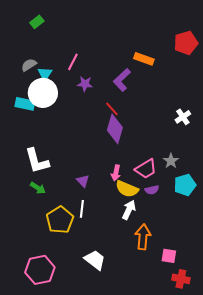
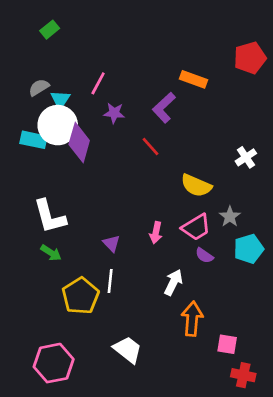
purple diamond: (115, 129) -> (79, 143), moved
yellow semicircle: (127, 189) -> (196, 186), moved
purple semicircle: (152, 190) -> (204, 255), turned 48

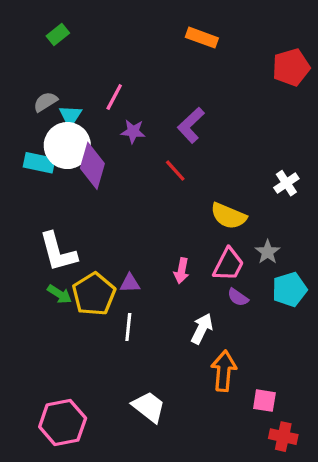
orange rectangle: (194, 79) -> (202, 38), moved
pink trapezoid: (196, 227) -> (228, 264), turned -32
purple triangle: (111, 243) -> (130, 283), turned -48
yellow pentagon: (81, 296) -> (94, 294), moved

